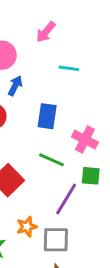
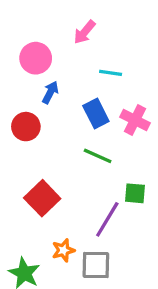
blue rectangle: (47, 116) -> (96, 114), moved, turned -35
pink cross: (85, 139) -> (135, 120), moved
green line: (51, 160) -> (98, 156), moved

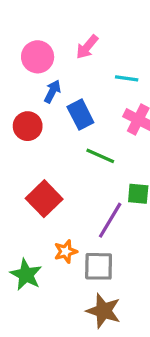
pink arrow: (85, 32) -> (87, 47), moved
cyan line: (111, 73) -> (127, 78), moved
blue rectangle: (96, 114) -> (80, 115), moved

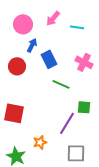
cyan line: (127, 78) -> (77, 27), moved
red square: (44, 199) -> (14, 113), moved, turned -35
gray square: (99, 266) -> (76, 153), moved

